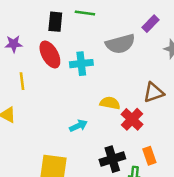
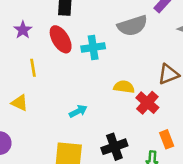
purple star: (14, 44) -> (23, 30), turned -30
cyan arrow: (78, 126) -> (78, 111), moved
black cross: (112, 159) -> (114, 147), moved

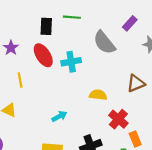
gray semicircle: (132, 26) -> (104, 42), turned 70
red cross: (147, 103) -> (118, 119), moved

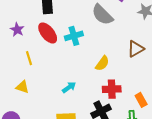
yellow semicircle: (98, 95) -> (102, 63), turned 126
red cross: (118, 119) -> (112, 89), moved, turned -36

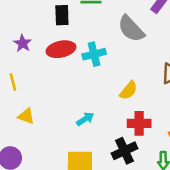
red ellipse: (48, 33) -> (61, 49), turned -65
yellow line: (29, 58) -> (13, 82), moved

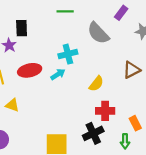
black rectangle: (62, 15) -> (22, 28), moved
red ellipse: (61, 49) -> (30, 70), moved
cyan arrow: (85, 119) -> (58, 74), moved

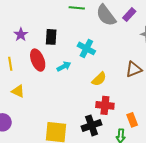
black rectangle: (22, 28) -> (51, 37), moved
gray semicircle: (98, 33) -> (106, 15), moved
cyan cross: (68, 54) -> (86, 48), moved, turned 36
red ellipse: (30, 70) -> (38, 60), turned 75

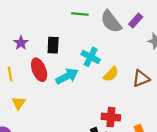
cyan arrow: (64, 66) -> (67, 76), size x1.5
yellow semicircle: (99, 79) -> (111, 74), moved
yellow triangle: (18, 91) -> (19, 103), turned 40

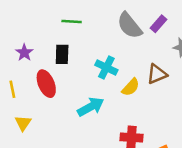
green line: (80, 14) -> (72, 22), moved
cyan arrow: (67, 76) -> (91, 107), moved
brown triangle: (141, 79) -> (157, 74), moved

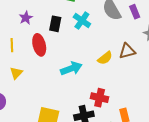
purple rectangle: (158, 24) -> (135, 12), turned -72
cyan cross: (106, 67) -> (82, 21), moved

